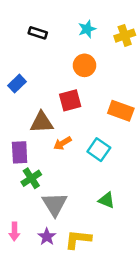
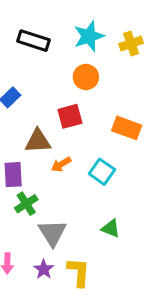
cyan star: (87, 29) -> (89, 36), size x1.5
black rectangle: (38, 33) -> (33, 41), size x1.5
yellow L-shape: (78, 239) -> (79, 272), turned 88

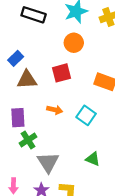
brown triangle: (38, 141) -> (27, 80), moved
orange arrow: (61, 164) -> (55, 110), turned -136

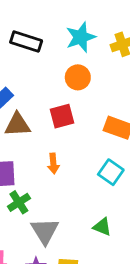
orange arrow: (55, 110) -> (53, 164), turned 72
cyan square: (86, 115) -> (111, 172), moved

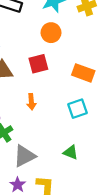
cyan square: (111, 172) -> (77, 109), turned 36
gray triangle: (45, 231) -> (24, 156), turned 35

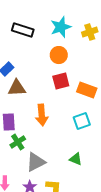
red square: (38, 64) -> (61, 81), moved
orange arrow: (31, 102) -> (42, 115), size x1.5

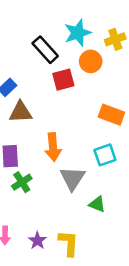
black rectangle: (23, 30) -> (45, 50), moved, turned 30
orange circle: (59, 55) -> (91, 61), moved
red square: (61, 81) -> (63, 80), moved
gray triangle: (36, 162) -> (72, 178), moved, turned -30

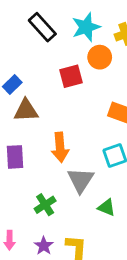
black rectangle: (45, 50) -> (42, 27), moved
green cross: (22, 182) -> (45, 205), moved

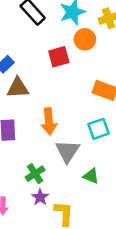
purple star: (44, 246) -> (40, 197), moved

